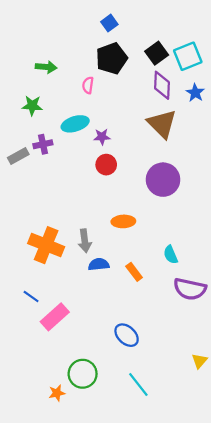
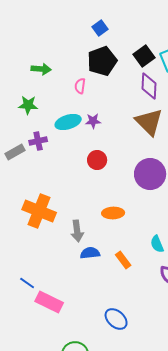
purple star: (102, 137) -> (93, 121), moved
orange cross: (46, 245) -> (39, 211), moved
pink rectangle: (55, 317) -> (49, 302), turned 68

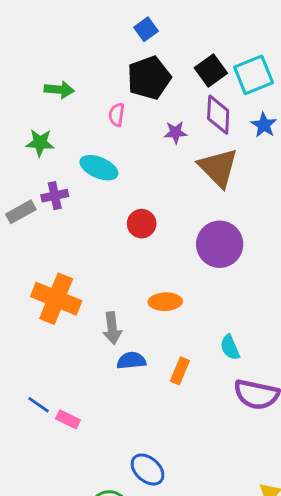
purple star: (93, 121) -> (175, 132), moved
cyan ellipse: (68, 122) -> (99, 168), turned 40
orange rectangle: (123, 260) -> (180, 371), turned 60
pink rectangle: (49, 302) -> (68, 419), moved, size x0.6
blue ellipse: (116, 319) -> (148, 470), moved

